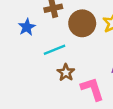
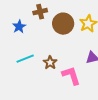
cyan line: (54, 50) -> (25, 59), moved

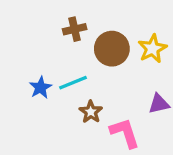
blue star: (19, 27) -> (41, 88), moved
cyan line: (25, 59) -> (73, 83), moved

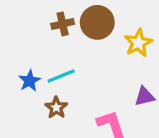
brown circle: (112, 49) -> (97, 22), moved
brown star: (91, 112) -> (56, 108), moved

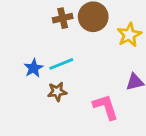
brown star: (56, 108) -> (57, 92), turned 30

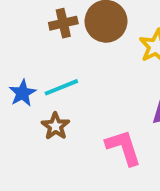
brown star: (57, 92) -> (55, 126), turned -30

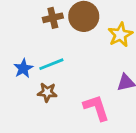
brown star: (55, 126) -> (47, 92), turned -30

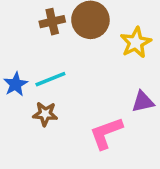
pink L-shape: (96, 108) -> (106, 133), turned -92

